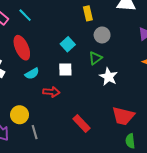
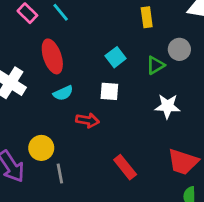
gray circle: (102, 35) -> (179, 49), moved
green triangle: (95, 58) -> (155, 65), moved
white star: (108, 77) -> (167, 106), turned -30

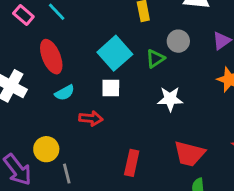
cyan square: (116, 57) -> (115, 53), size x1.6
red rectangle: (125, 167) -> (132, 163), turned 55

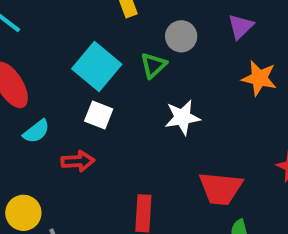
white square: (111, 88) -> (99, 115), turned 30

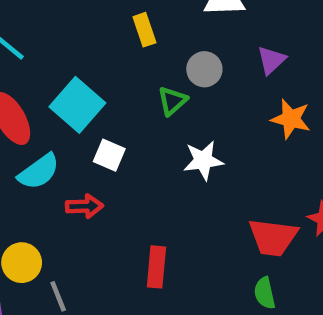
cyan square: (97, 67) -> (77, 105), moved
cyan semicircle: (36, 131) -> (39, 172), size x1.4
red trapezoid: (221, 188) -> (273, 237), moved

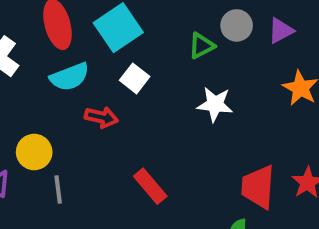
purple triangle: (271, 60) -> (281, 31), moved
red trapezoid: (273, 237) -> (258, 187), turned 72
red rectangle: (156, 267) -> (150, 186), turned -60

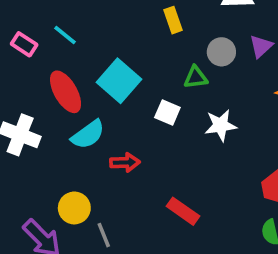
green triangle: (202, 46) -> (196, 77), turned 35
white square: (135, 78) -> (167, 113), moved

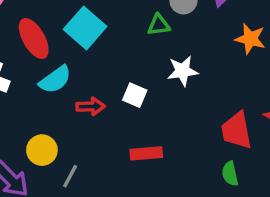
white square: (167, 113) -> (135, 95), moved
red rectangle: (183, 211) -> (146, 153), turned -40
gray line: (104, 235) -> (70, 176), turned 50

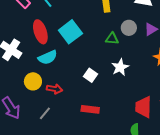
white star: (183, 71) -> (120, 67), turned -30
red arrow: (91, 106) -> (55, 89), moved
yellow circle: (42, 150) -> (33, 81), moved

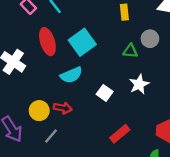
cyan semicircle: (48, 57) -> (71, 75), moved
yellow circle: (33, 81) -> (39, 111), moved
red rectangle: (90, 109) -> (120, 134), moved, turned -48

